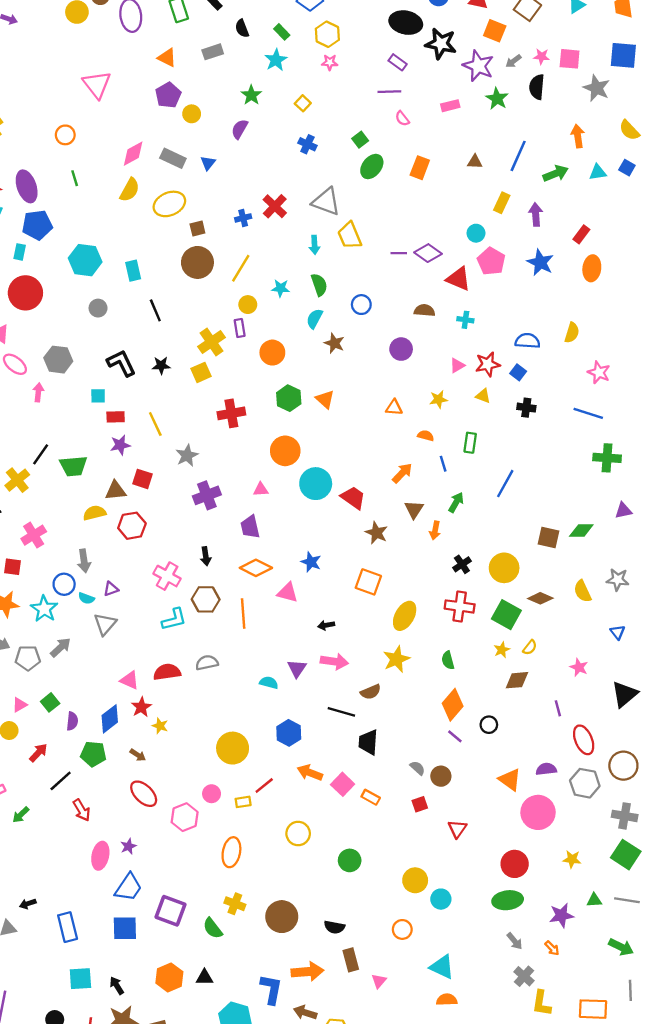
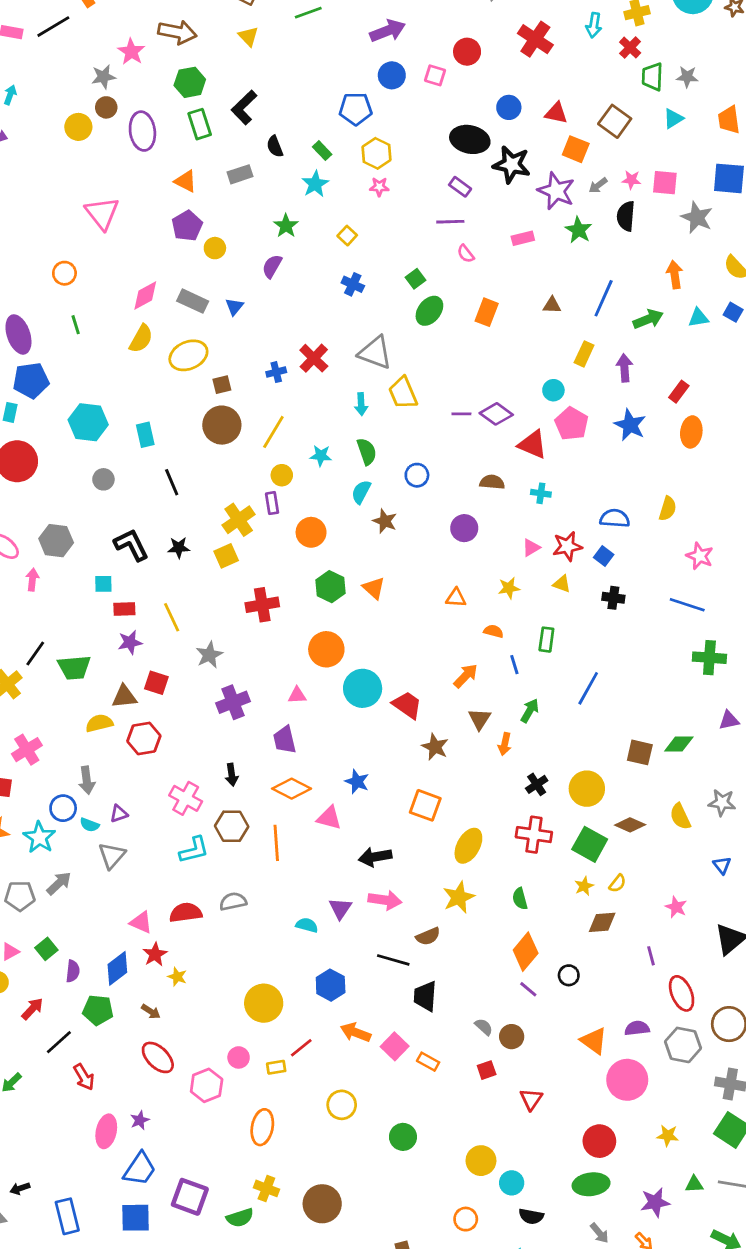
black arrow: (326, 625) -> (375, 857), size x1.6
black semicircle: (334, 927) -> (531, 1216), moved
green semicircle: (213, 928) -> (240, 1218), turned -70

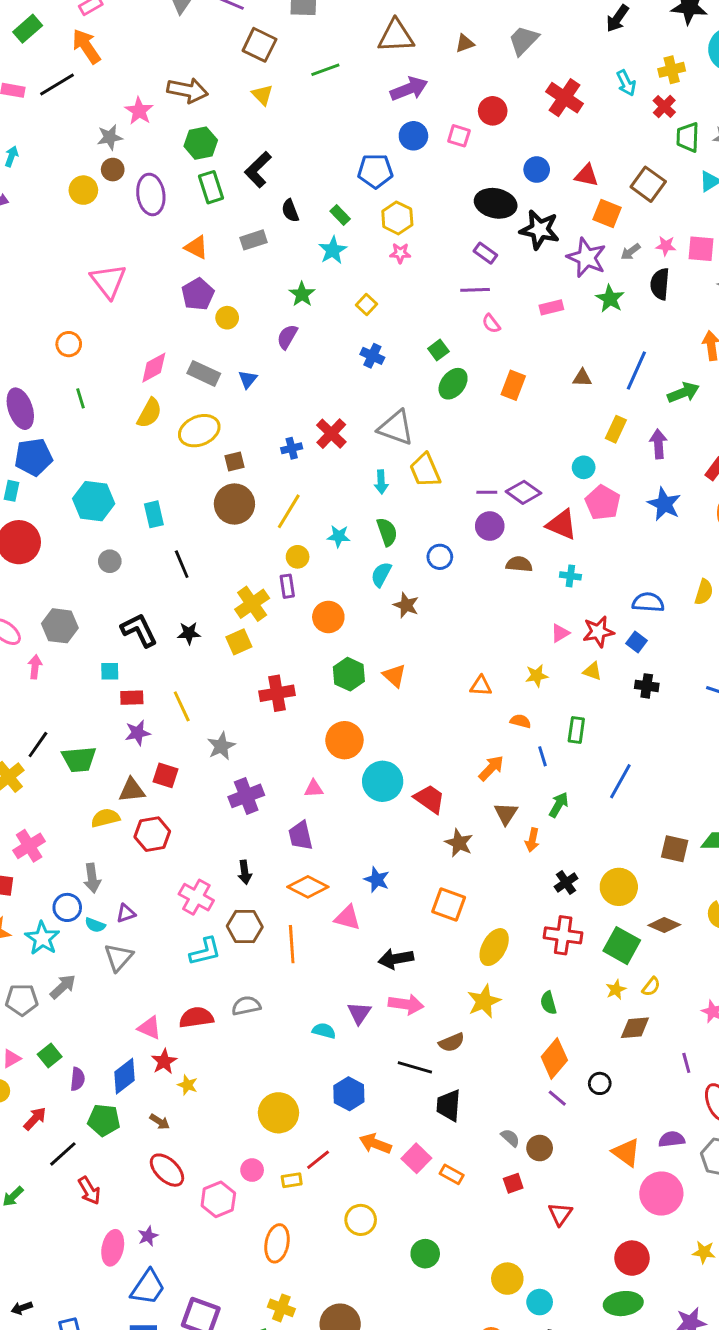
cyan arrow: (594, 25) -> (626, 83), turned -35
purple circle: (464, 528) -> (490, 526), moved

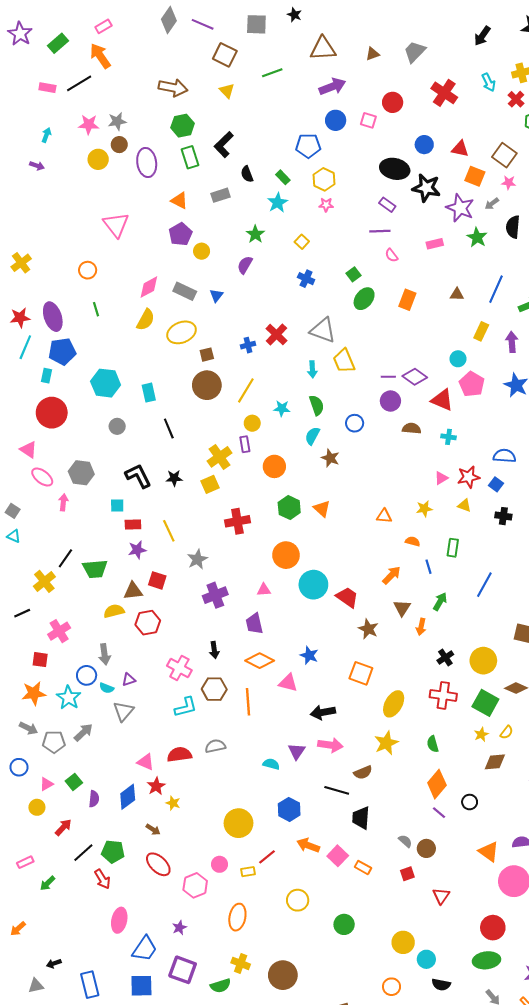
pink star: (139, 111) -> (89, 125), moved, turned -30
pink star: (666, 246) -> (509, 183), moved
green pentagon: (104, 1120) -> (113, 852), moved
purple star: (148, 1236) -> (179, 928), moved

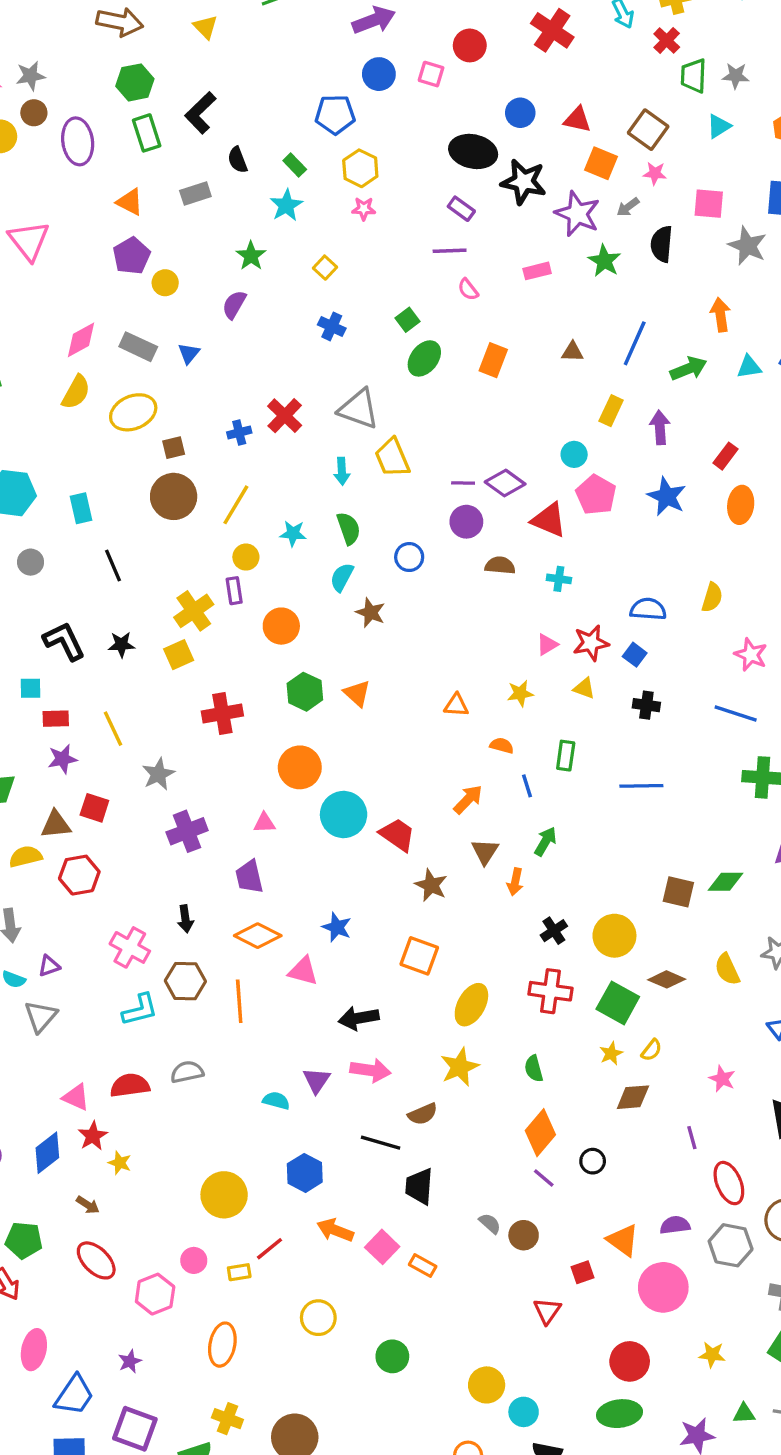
blue line: (484, 585) -> (641, 786), moved, turned 60
red square: (407, 874) -> (582, 1272), moved

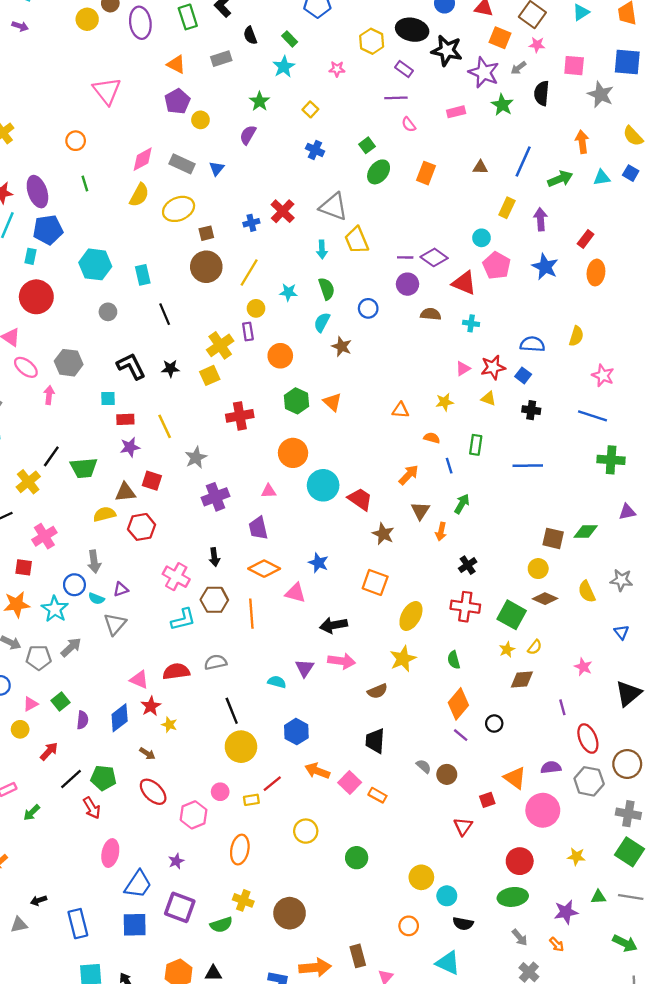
yellow hexagon: (360, 168) -> (372, 41), moved
yellow circle: (614, 936) -> (538, 569), moved, size x0.7
black line: (381, 1143) -> (232, 711), moved, turned 52

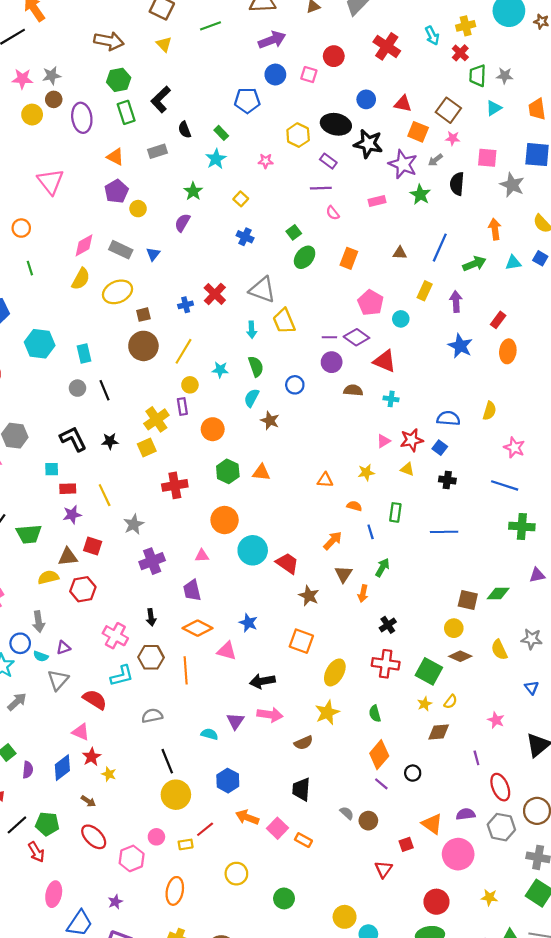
pink pentagon: (497, 266) -> (371, 303), moved
gray circle: (108, 312) -> (77, 388), moved
orange triangle: (332, 402) -> (261, 472), turned -36
red semicircle: (176, 671) -> (95, 700), moved, turned 40

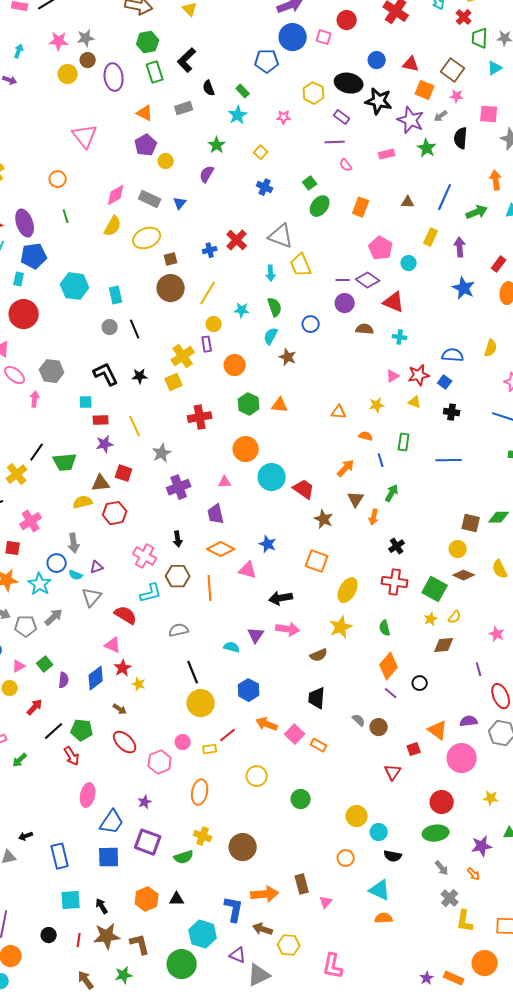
blue circle: (275, 75) -> (293, 37), size x1.4

